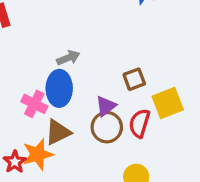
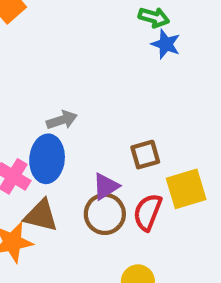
brown triangle: (58, 132) -> (41, 216), turned 36

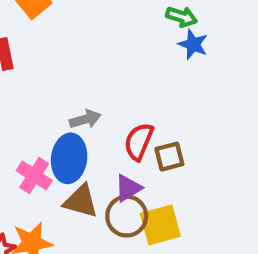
yellow square: (186, 189) -> (160, 225), moved
red semicircle: (148, 212) -> (139, 142), moved
brown triangle: (41, 216) -> (81, 201), moved

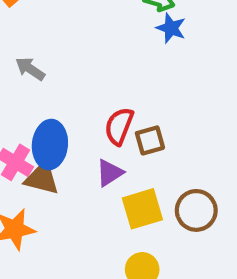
gray arrow: (85, 119) -> (30, 69), moved, turned -128
brown triangle: (81, 201) -> (42, 178), moved
brown circle: (127, 216) -> (196, 210), moved

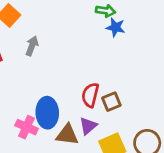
gray arrow: (30, 69) -> (32, 46), moved, turned 84
brown triangle: (42, 178) -> (67, 135), moved

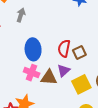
blue ellipse: (47, 113) -> (33, 49), moved
pink cross: (27, 127) -> (32, 73), moved

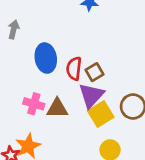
blue ellipse: (33, 49) -> (46, 58), moved
purple triangle: (63, 71) -> (91, 95), moved, size x1.5

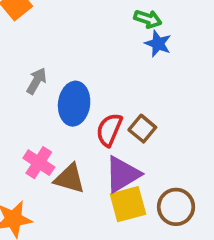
gray arrow: (14, 29) -> (37, 81), moved
brown square: (95, 72) -> (142, 129), moved, turned -36

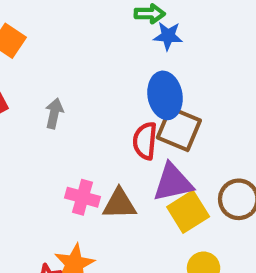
blue ellipse: (74, 104) -> (165, 95), moved
brown square: (142, 129) -> (179, 129), size x1.5
purple triangle: (122, 174) -> (173, 183), turned 36

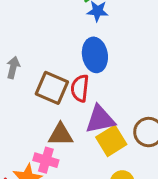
brown square: (179, 129) -> (52, 88), moved
pink cross: (83, 197) -> (46, 160), moved

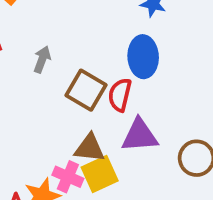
yellow square: (111, 141) -> (100, 174), moved

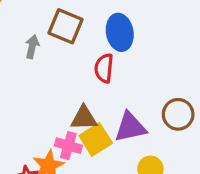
brown square: (86, 90) -> (65, 26), moved
purple triangle: (140, 135) -> (130, 127), moved

